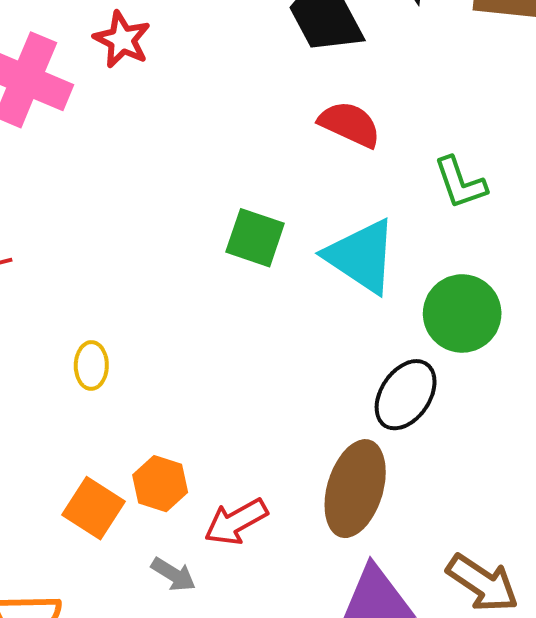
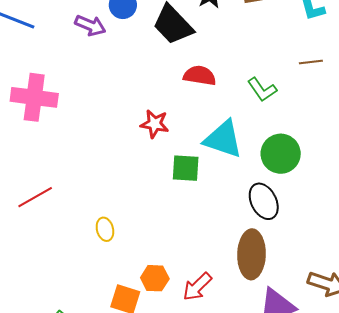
red star: (122, 40) -> (155, 124), moved
green square: (255, 238) -> (186, 168), moved
black ellipse: (406, 395) -> (264, 201), turned -45

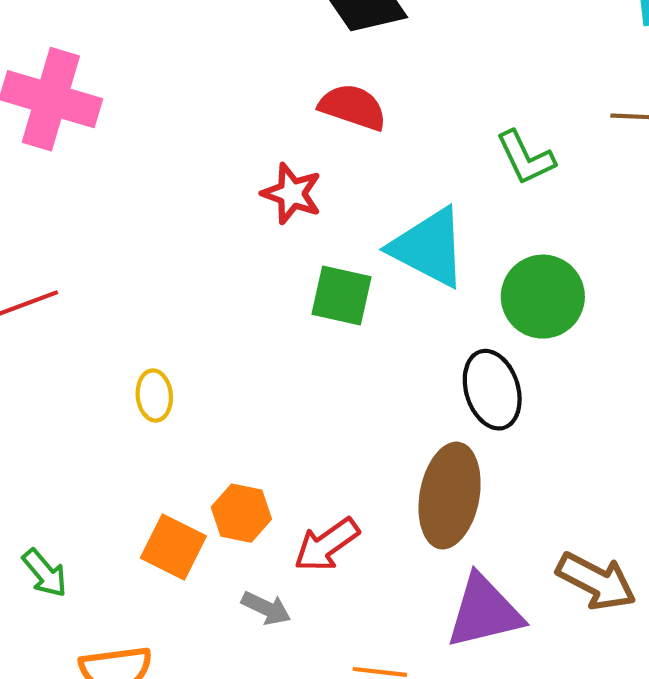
red semicircle: (200, 76) -> (353, 107), moved

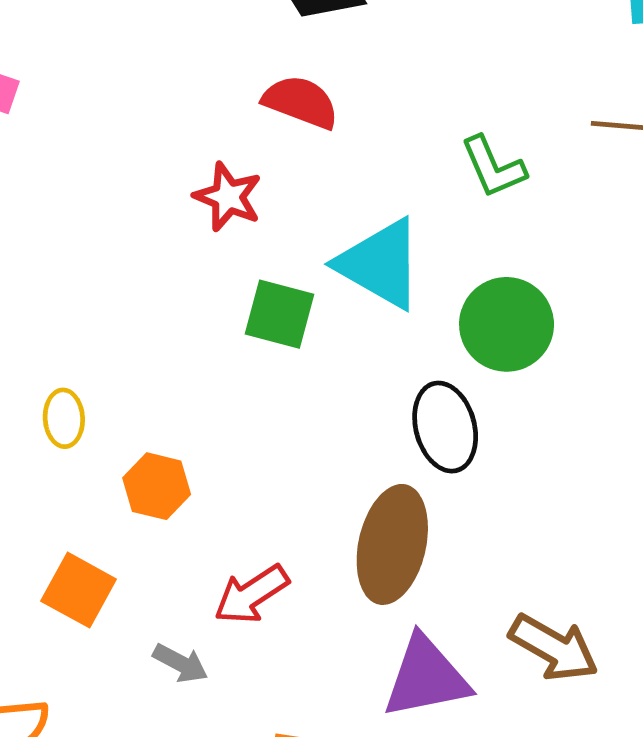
orange hexagon: (241, 513) -> (157, 486), moved

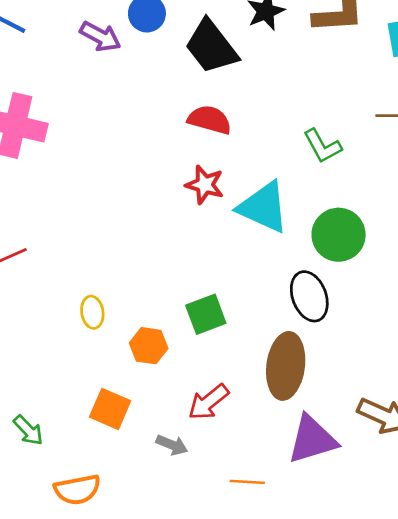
red star: (228, 197) -> (205, 185), moved
green square: (280, 314) -> (206, 314), moved, turned -30

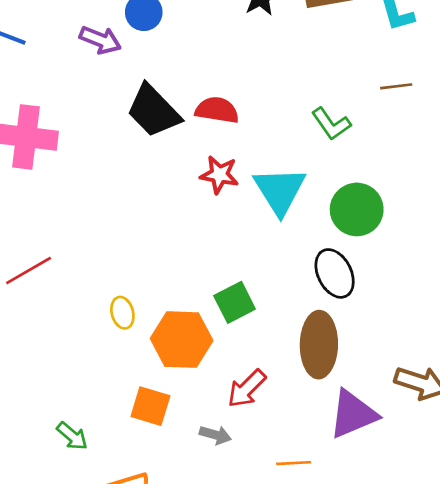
black trapezoid: (211, 47) -> (154, 111), moved
cyan triangle: (263, 207) -> (280, 191), turned 40
orange hexagon: (149, 346) -> (182, 340), size x1.6

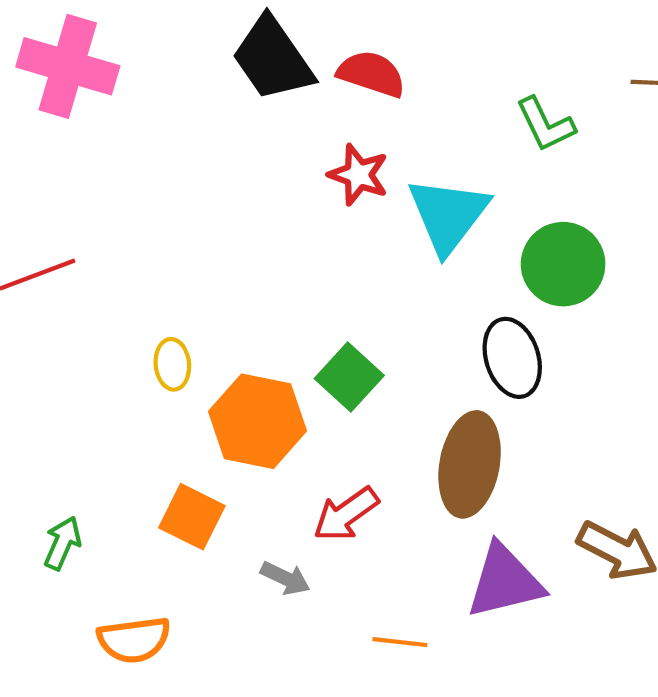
green square: (235, 302) -> (349, 377), turned -30
green arrow: (72, 436) -> (62, 543), turned -116

